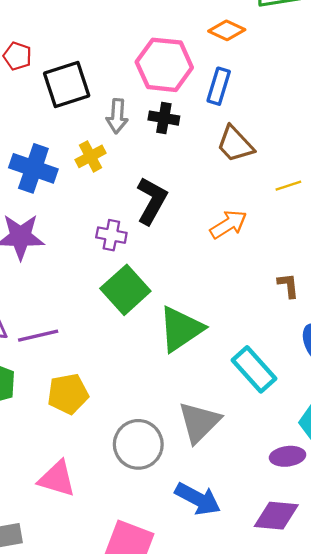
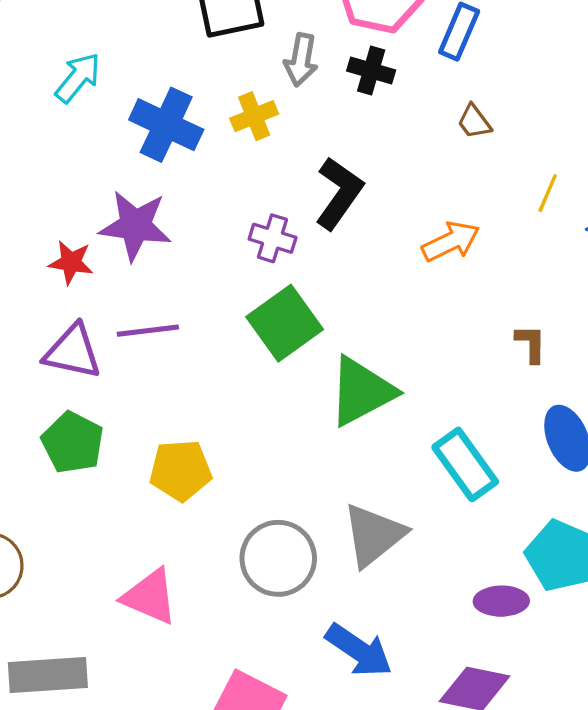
brown trapezoid: (235, 144) -> (474, 122), size x0.6
yellow line: (288, 186) -> (548, 193), turned -55
purple line: (38, 336) -> (148, 331), moved

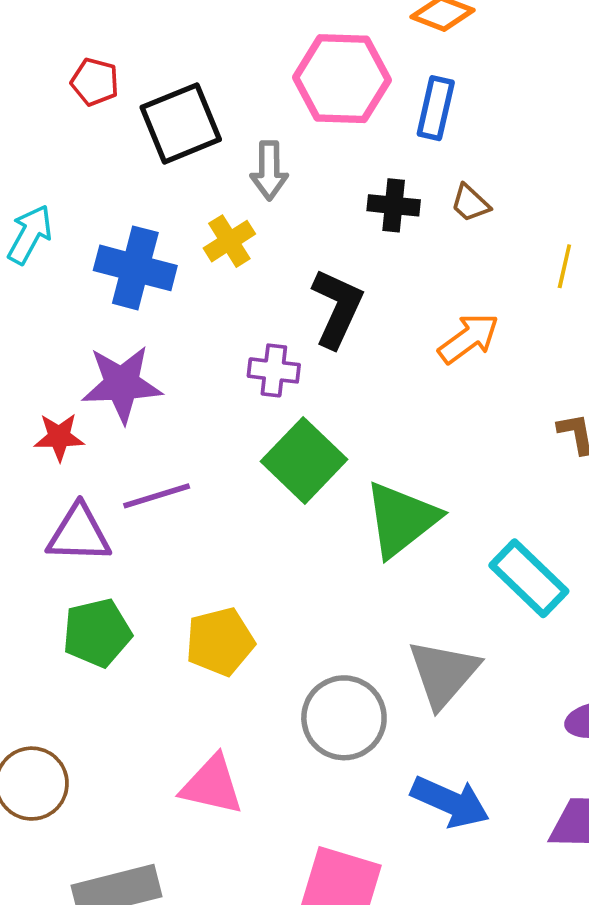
black cross: (371, 70) -> (394, 205), moved
green pentagon: (73, 443) -> (97, 633), turned -30

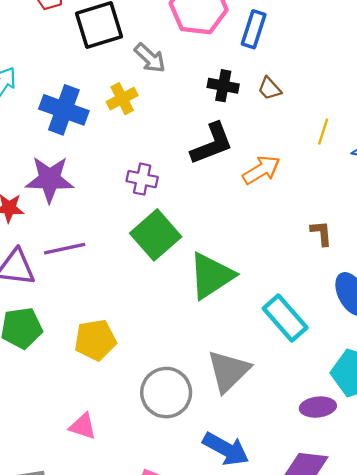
gray arrow: (269, 170) -> (150, 58), turned -52
black L-shape: (337, 308) -> (212, 144), moved, turned 39
pink triangle: (212, 785) -> (83, 426), size x0.7

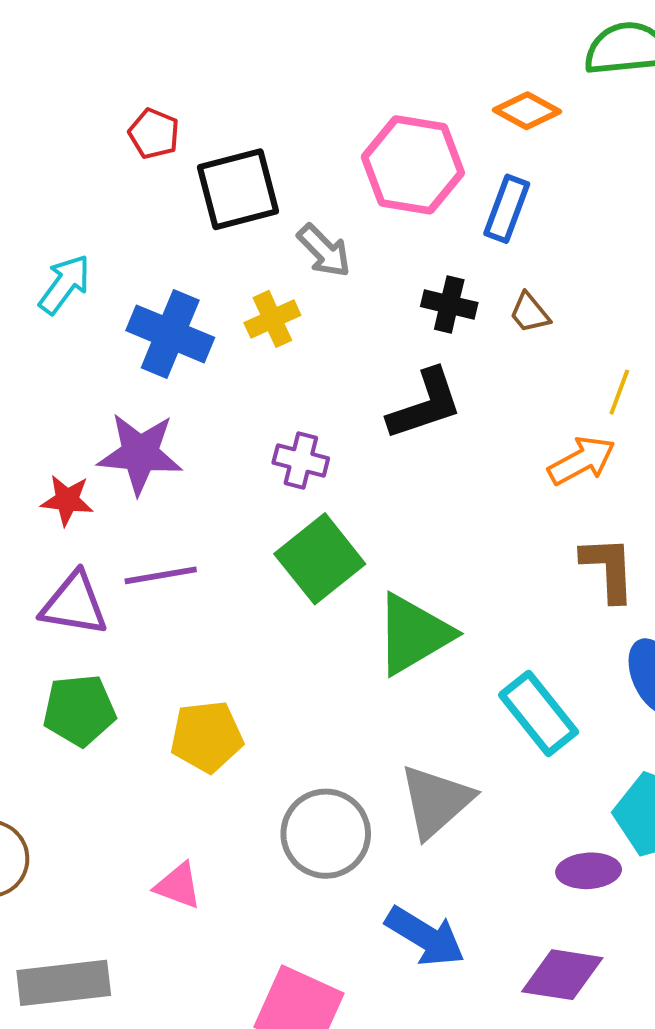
orange arrow: (261, 170) -> (582, 461), moved
brown L-shape: (321, 233) -> (608, 569), size x1.5

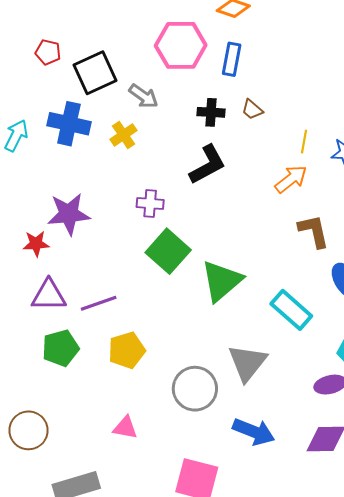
blue cross: (170, 334) -> (69, 124), moved
purple line: (161, 575) -> (99, 303), moved

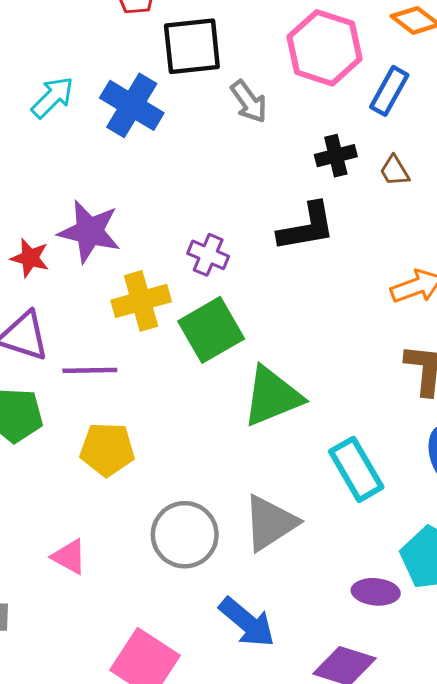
black cross: (211, 112) -> (336, 156), turned -36
yellow cross: (124, 135) -> (141, 301), moved, size x1.4

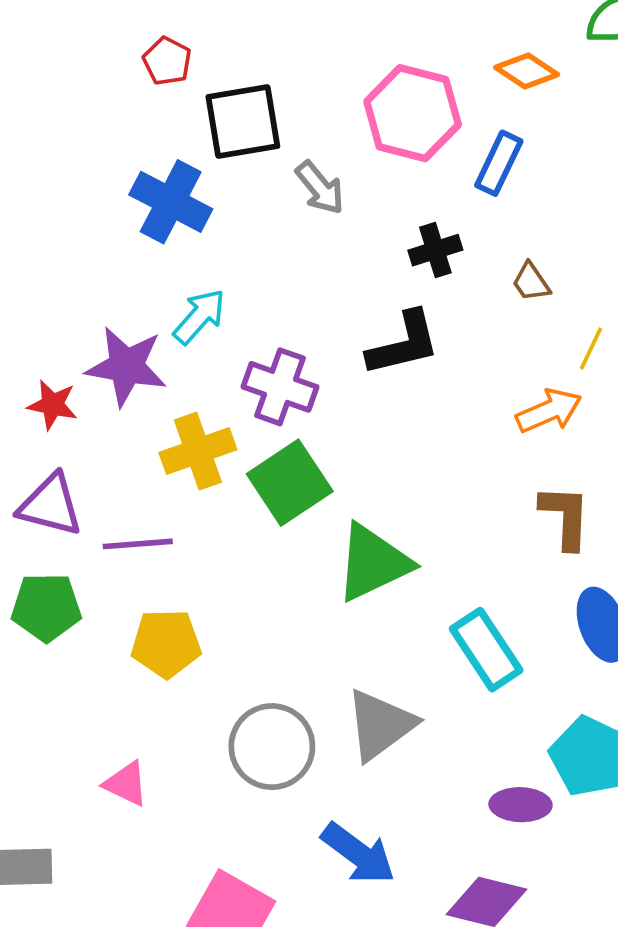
cyan arrow: (52, 97) -> (199, 317), moved
brown trapezoid: (395, 171) -> (531, 282), moved
purple cross: (208, 255) -> (280, 387), size x1.4

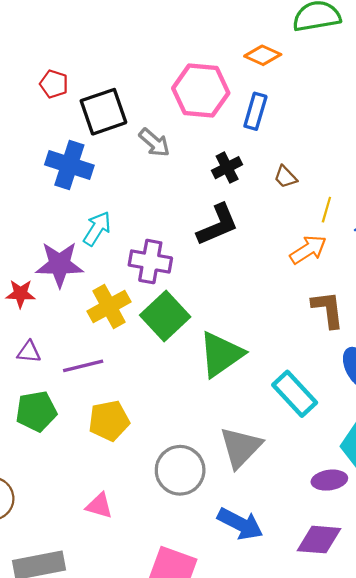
purple triangle: (50, 505) -> (29, 352), size x0.6

